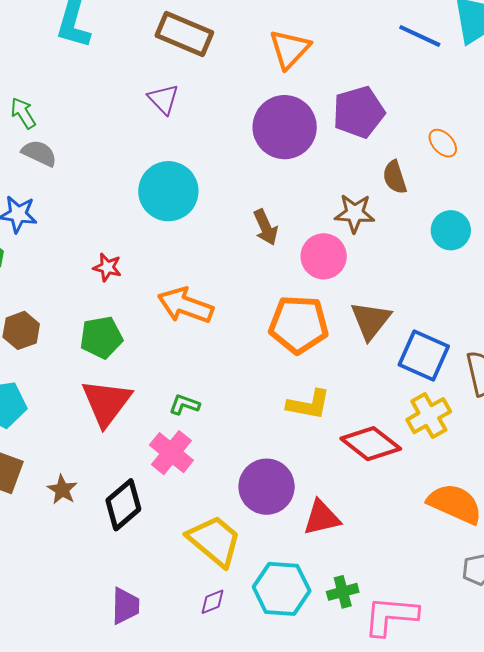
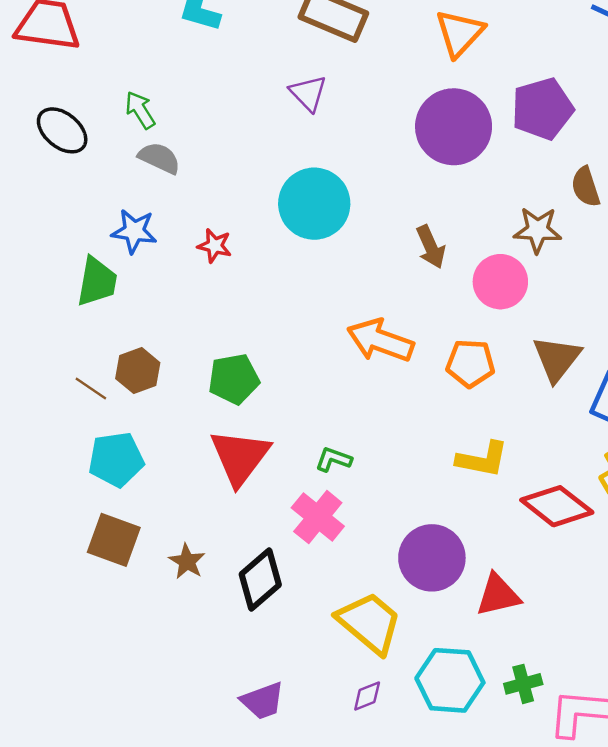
red star: (107, 267) -> (215, 246), moved
orange arrow: (185, 305) -> (380, 341), moved
orange pentagon: (299, 324) -> (470, 363), size x0.7
purple trapezoid: (125, 606) -> (263, 701), turned 69

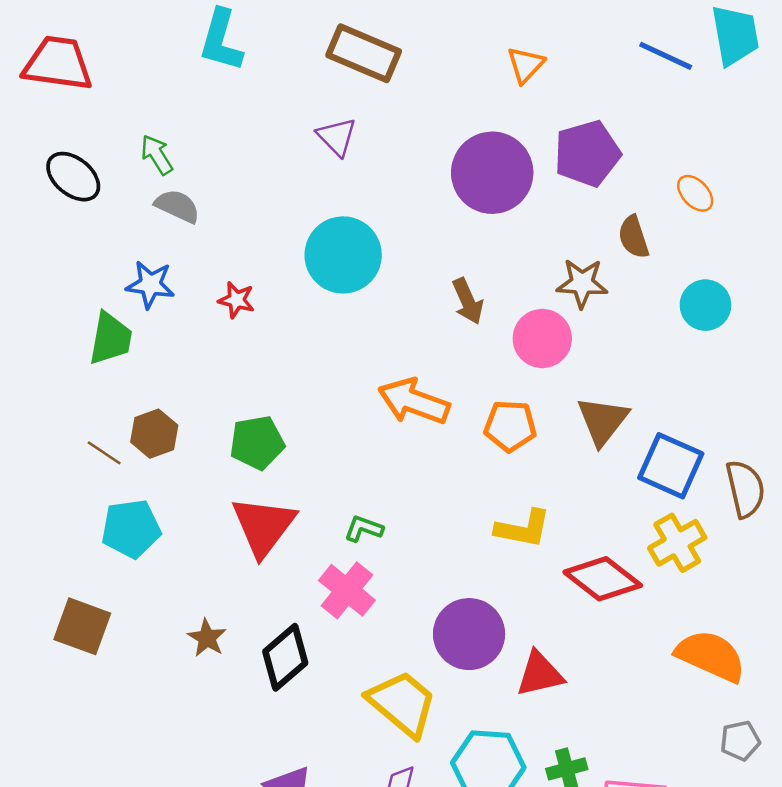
orange triangle: (460, 33) -> (526, 65), moved, size x0.7
brown square: (114, 540) -> (82, 626), moved

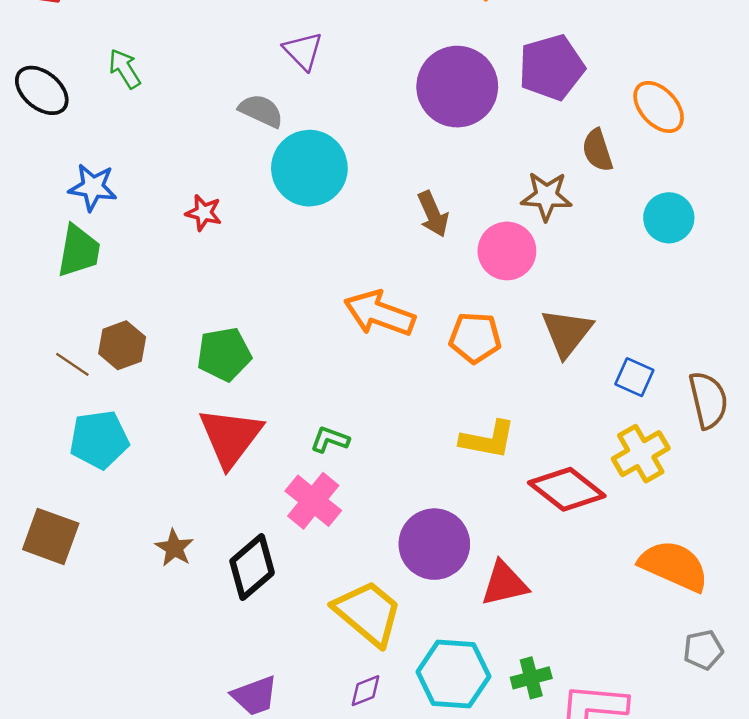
orange ellipse: (695, 193) -> (659, 107), size x1.4
gray semicircle: (177, 206) -> (261, 111), moved
blue star: (150, 285) -> (93, 187), moved
blue square: (671, 466) -> (634, 377), size x0.6

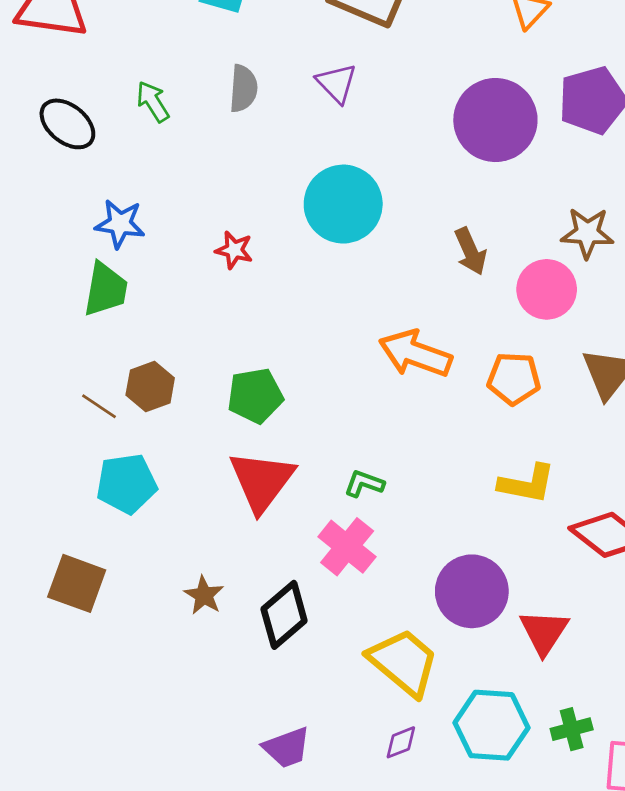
gray semicircle: (261, 111) -> (243, 89), moved, turned 69
red triangle: (504, 584) -> (544, 632), turned -44

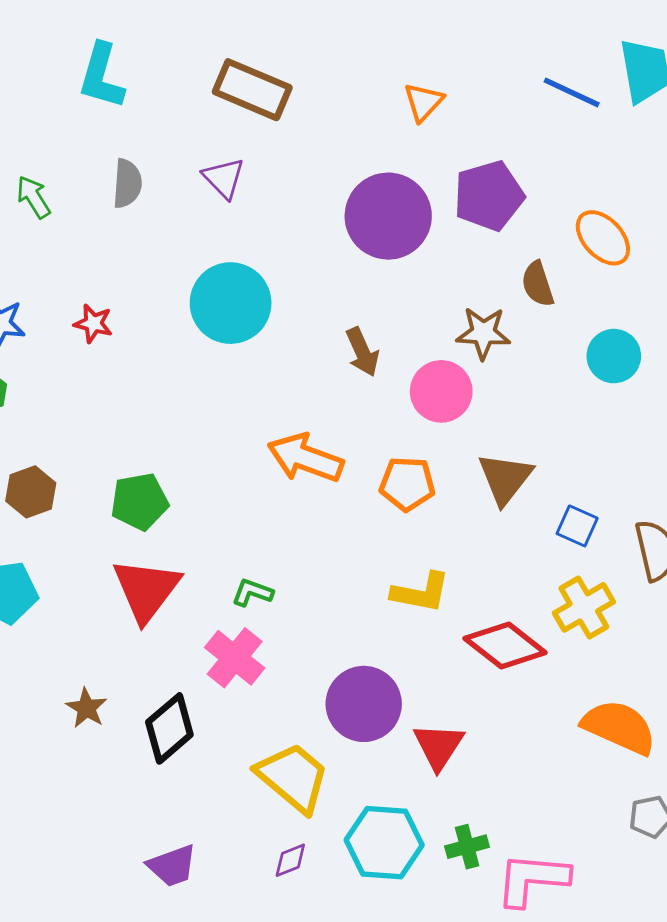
red star: (234, 250) -> (93, 323), moved

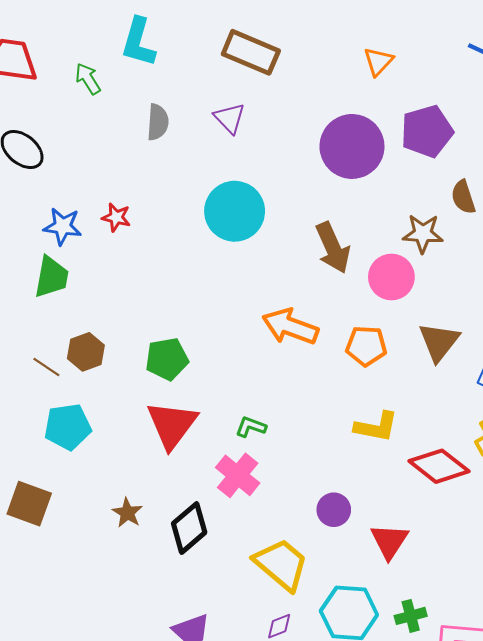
green arrow: (33, 197) -> (88, 79), moved
red star: (93, 323) -> (116, 217), moved
brown arrow: (362, 352) -> (333, 248), size x1.4
purple circle: (364, 704) -> (334, 510), size x0.6

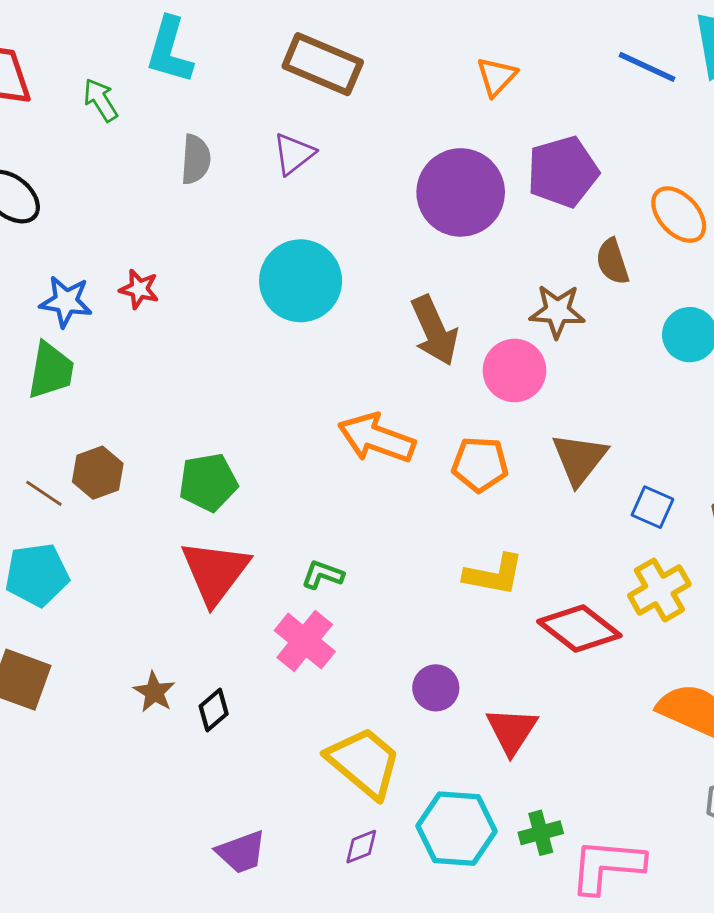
purple triangle: (230, 118) -> (294, 154), turned 36
cyan pentagon: (68, 427) -> (37, 575), moved
black diamond: (189, 528) -> (214, 710), moved, size x0.6

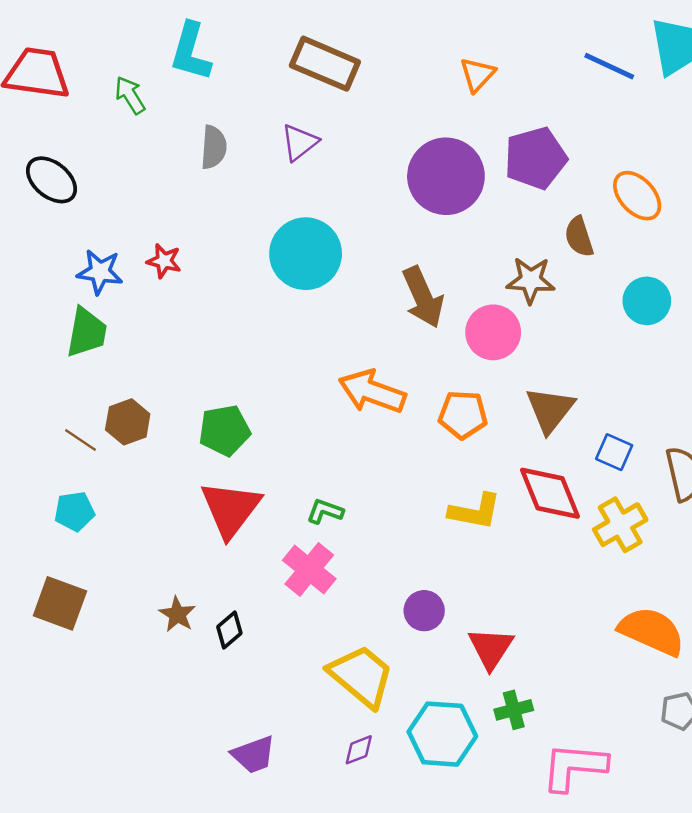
cyan pentagon: (37, 575) -> (74, 511), size x0.7
red diamond: (579, 629) -> (550, 493), moved, turned 30
green cross: (541, 833) -> (514, 710), moved

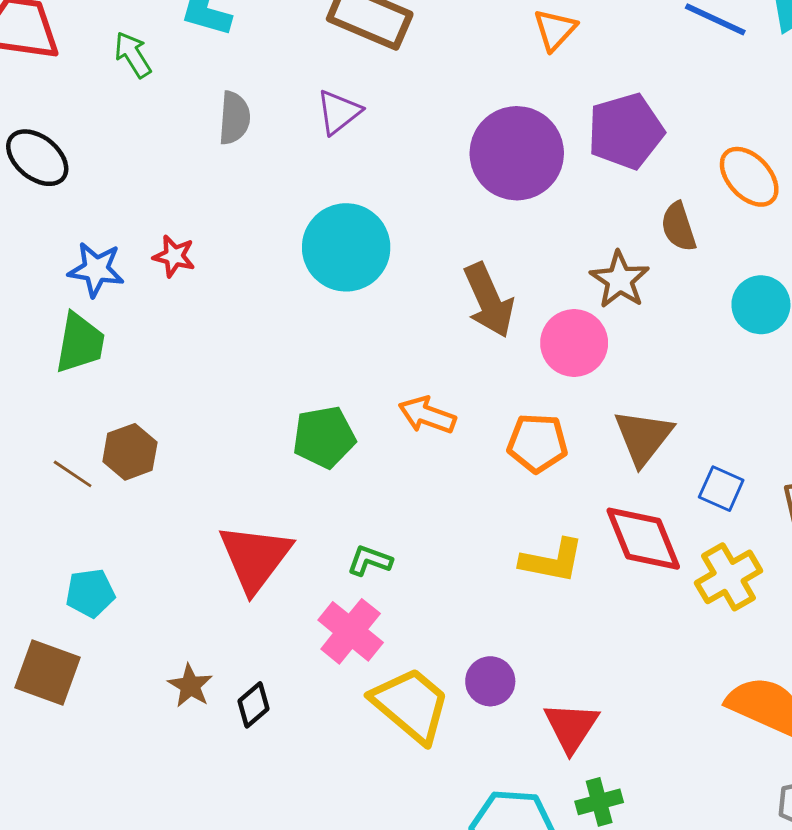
brown star: (531, 280) -> (620, 280), turned 30
orange arrow: (372, 392) -> (427, 415), size x0.7
green pentagon: (225, 430) -> (324, 437), moved
cyan pentagon: (74, 511) -> (90, 593), moved
yellow trapezoid: (361, 676) -> (411, 705), moved

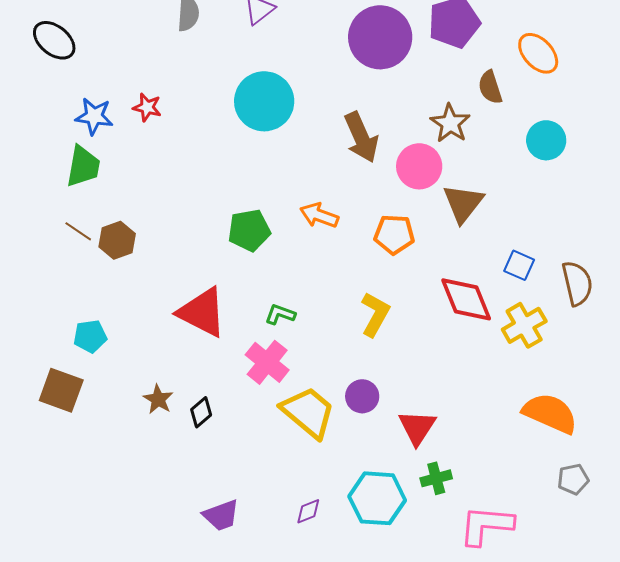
brown triangle: (643, 437) -> (463, 203), moved
brown line: (73, 474) -> (78, 231), moved
red triangle: (255, 558) -> (202, 312), turned -40
yellow L-shape: (552, 561) -> (375, 314), moved, turned -72

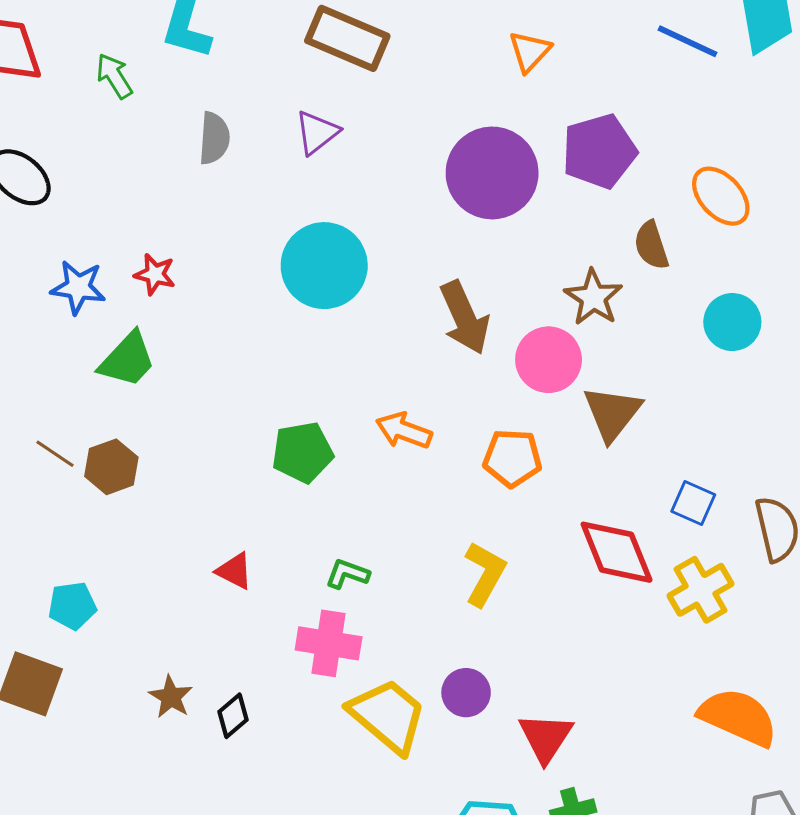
green trapezoid: (83, 166) -> (127, 360), moved, turned 33
red triangle: (202, 312) -> (234, 571), size x0.5
pink cross: (267, 362) -> (329, 643), turned -30

